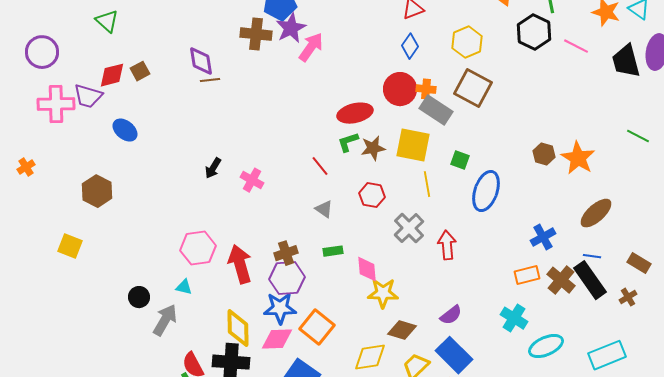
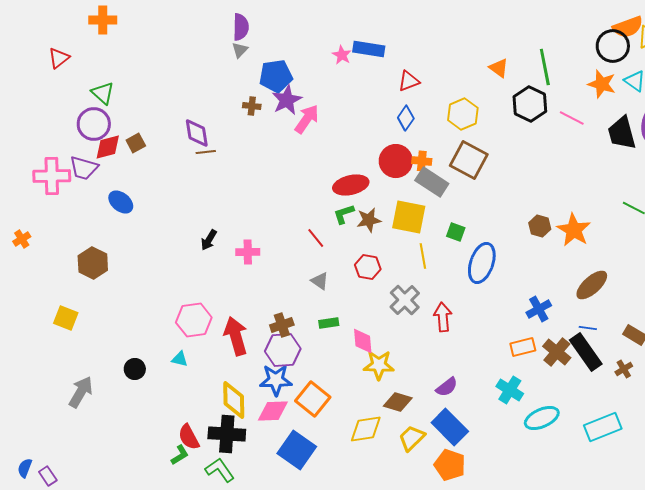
brown cross: (256, 34) -> (252, 106), size x0.6
purple circle: (42, 52) -> (94, 124), moved
pink cross: (252, 180) -> (248, 252), turned -30
gray arrow: (165, 320) -> (81, 392), moved

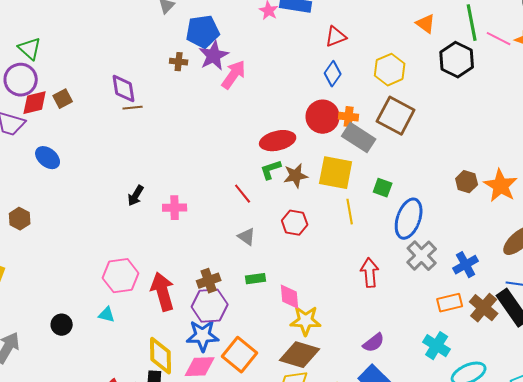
pink line: (572, 118) -> (499, 39), moved
brown hexagon: (93, 263) -> (20, 219), size x0.7
gray cross: (405, 300) -> (422, 256), moved
brown diamond: (398, 402) -> (300, 355), moved, size x1.4

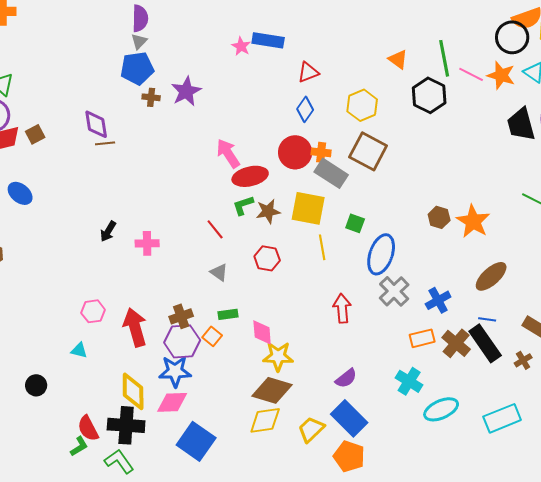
blue pentagon: (203, 32) -> (137, 68), moved
pink arrow: (234, 75) -> (228, 153), moved, turned -68
pink hexagon: (121, 276) -> (93, 311), size x0.7
black circle: (62, 325) -> (36, 385), moved
orange square: (240, 355) -> (212, 336), moved, size x0.6

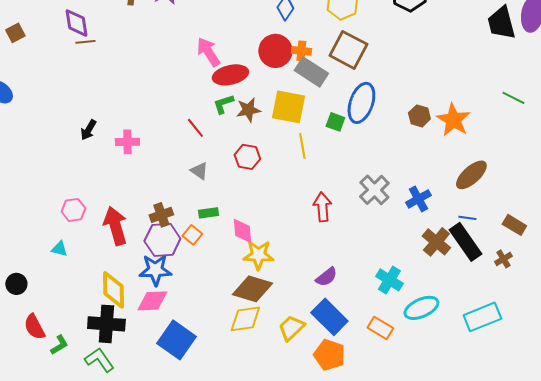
blue ellipse: (381, 254) -> (361, 103), moved
orange rectangle: (422, 338) -> (380, 328), moved, turned 45
red semicircle: (88, 428) -> (34, 327), moved

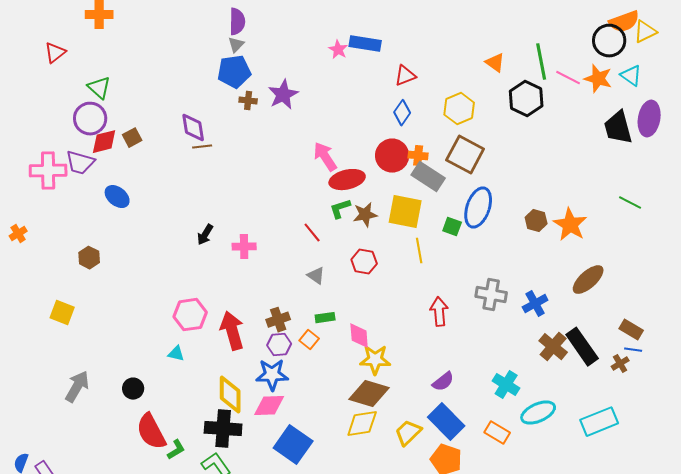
gray cross: (374, 190) -> (491, 295), turned -36
pink hexagon: (73, 210) -> (190, 315), size x1.4
blue line: (467, 218) -> (633, 350), moved
purple hexagon: (162, 240) -> (279, 345), size x0.7
red semicircle: (34, 327) -> (151, 432), size x1.4

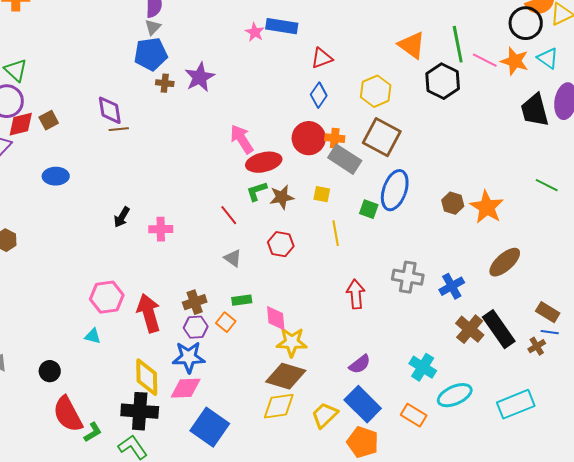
orange triangle: (495, 63) -> (412, 45), size x1.4
blue ellipse: (117, 197) -> (56, 176), moved, turned -40
yellow square: (405, 212) -> (322, 194), size x0.5

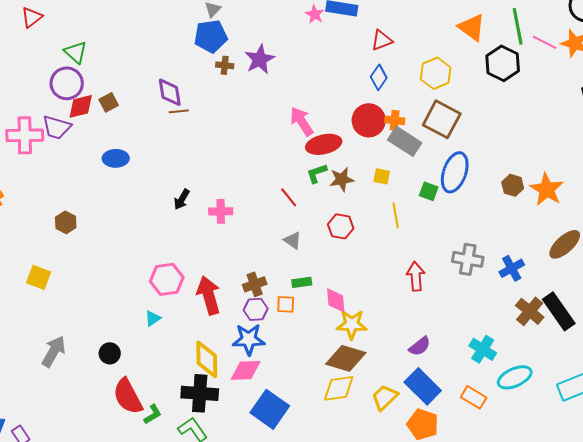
orange square: (226, 322) -> (286, 304), turned -36
cyan triangle: (93, 336) -> (153, 318), turned -48

